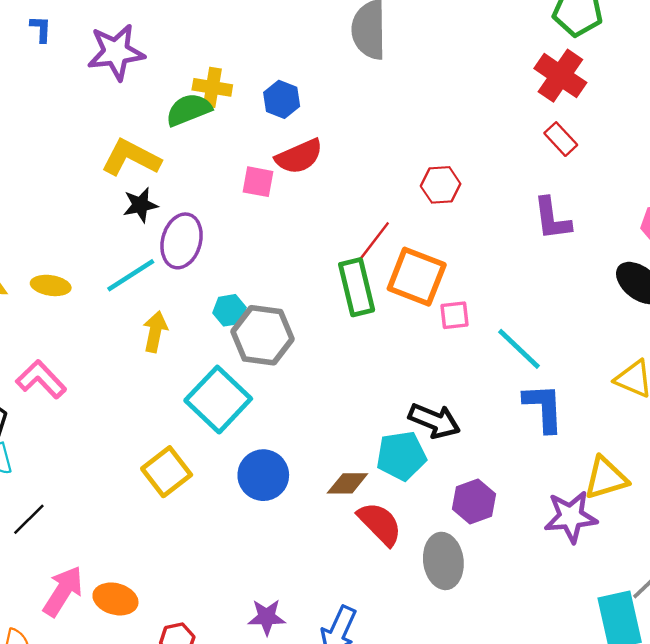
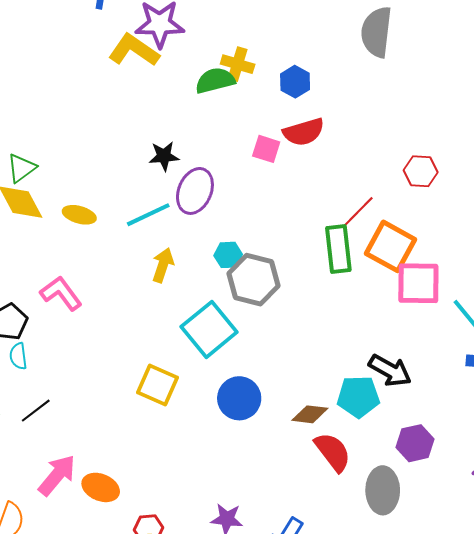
yellow L-shape: (131, 158) -> (134, 50), moved
pink square: (455, 315) -> (418, 283), size x1.8
yellow square: (167, 472) -> (158, 385), turned -36

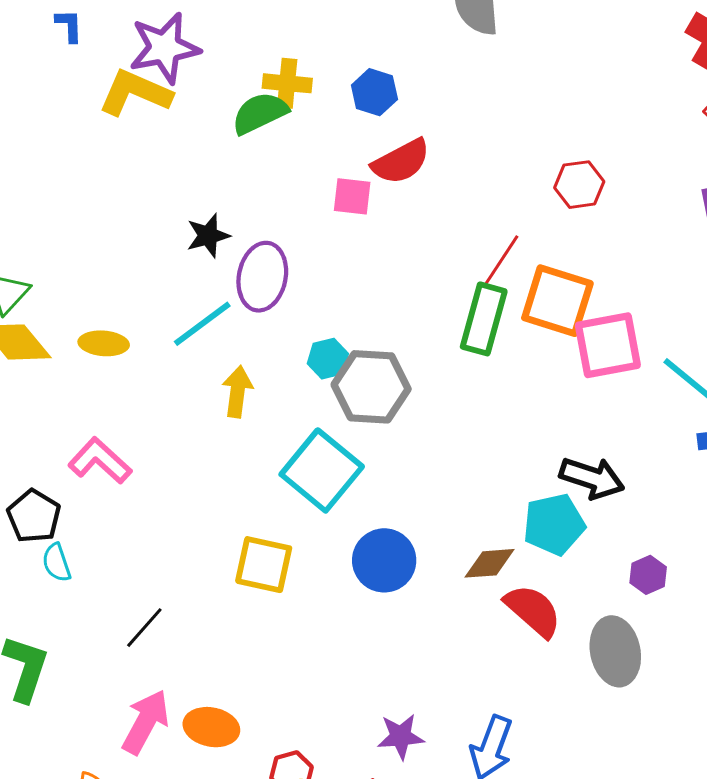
green rectangle: (338, 249) -> (484, 319), turned 33
black line: (36, 411) -> (144, 628), moved
purple hexagon: (415, 443) -> (648, 575), size x0.7

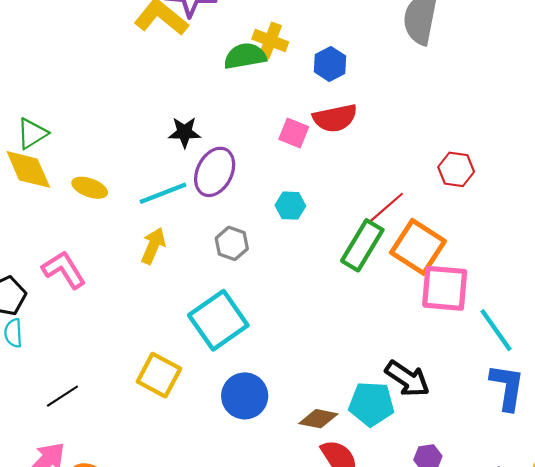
cyan hexagon: (328, 359) -> (290, 206), moved
gray hexagon: (371, 387) -> (232, 243), moved, size x0.6
yellow arrow: (237, 392) -> (153, 246), moved

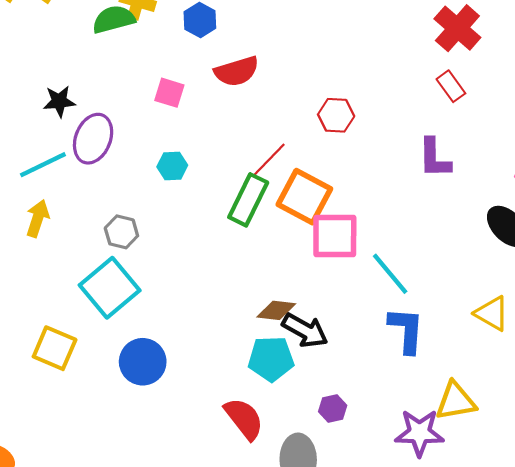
red semicircle: (335, 118) -> (237, 71), moved
gray hexagon: (232, 243) -> (121, 232), moved
brown diamond: (318, 419) -> (276, 310), moved

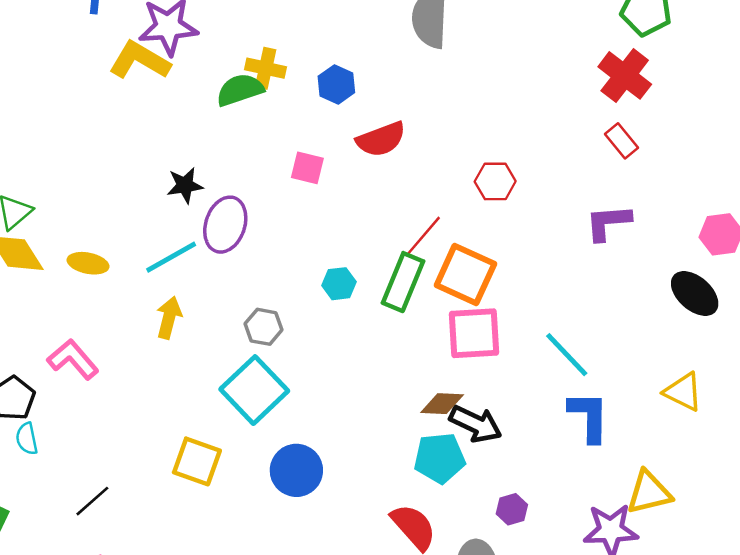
purple L-shape: (434, 158) -> (608, 222), turned 90
cyan hexagon: (172, 166) -> (339, 284), moved
pink square: (335, 236) -> (474, 333), moved

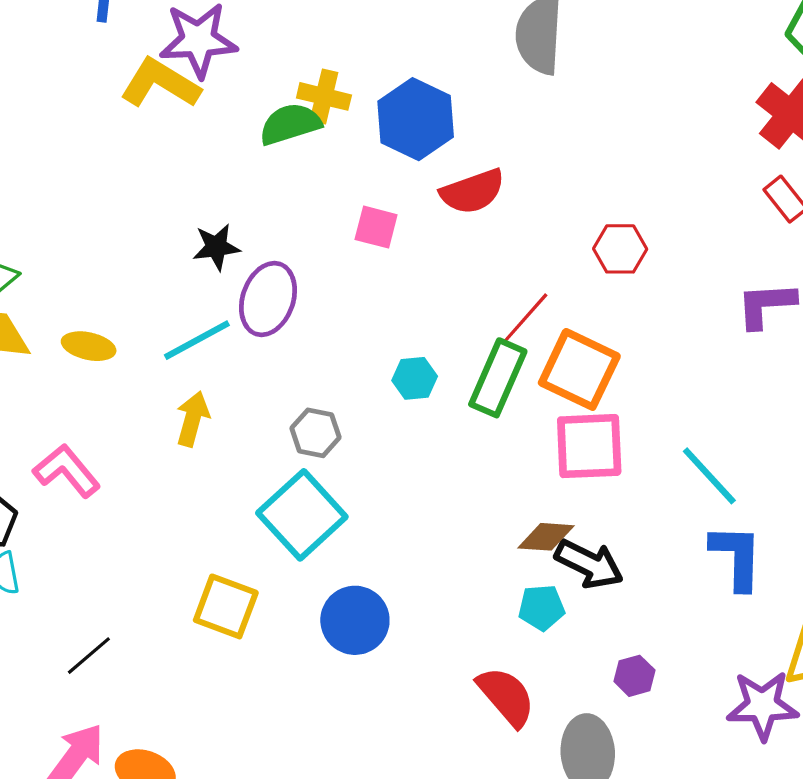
blue hexagon: (336, 84) -> (416, 119), size x1.6
cyan pentagon: (440, 458) -> (542, 608), size x0.7

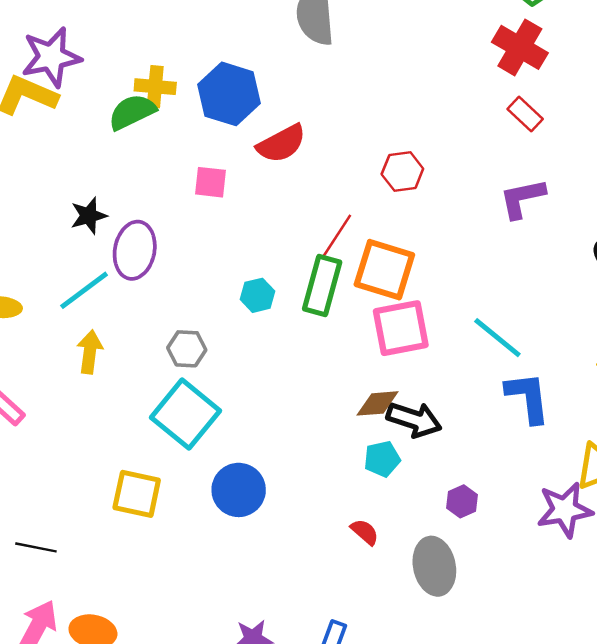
black line: (89, 656) -> (36, 547), turned 60
red semicircle: (506, 696) -> (365, 532), size x0.6

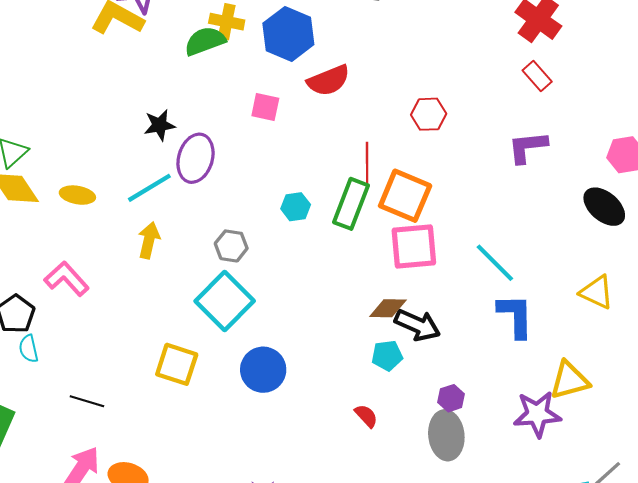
red line: (336, 237) -> (367, 164), turned -39
gray ellipse: (434, 566) -> (446, 435), moved

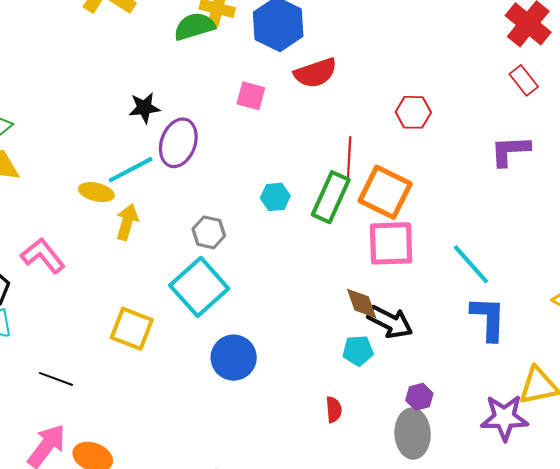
yellow ellipse: (77, 195) -> (96, 192), moved
brown diamond: (388, 308) -> (362, 303), turned 66
yellow square: (177, 364) -> (132, 329), moved
red semicircle: (366, 416) -> (334, 410), turned 35

